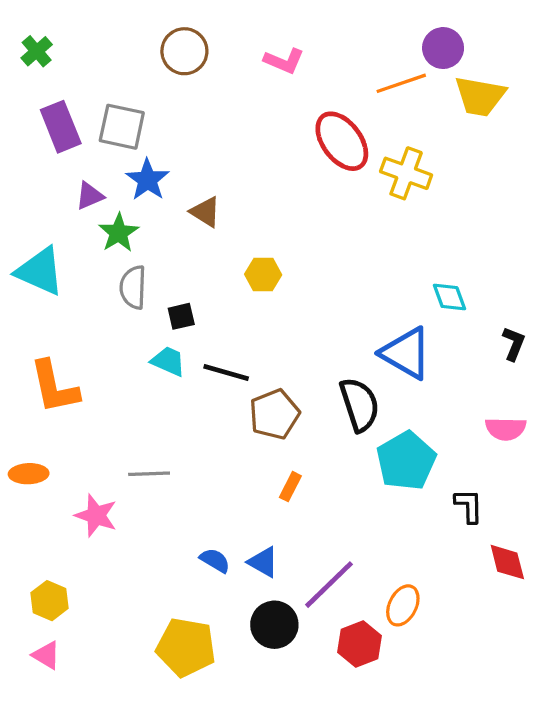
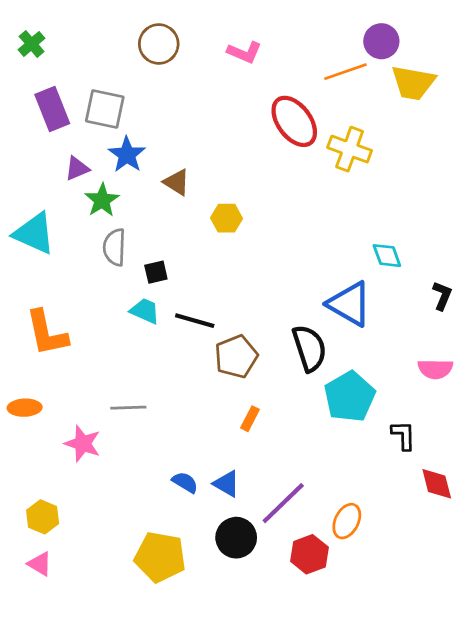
yellow hexagon: (263, 275) -> (226, 218), moved

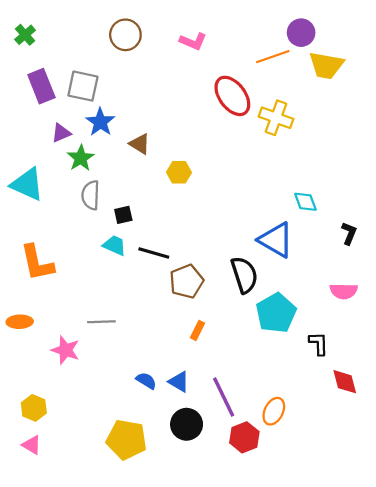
purple line: (283, 503) -> (224, 397), turned -72

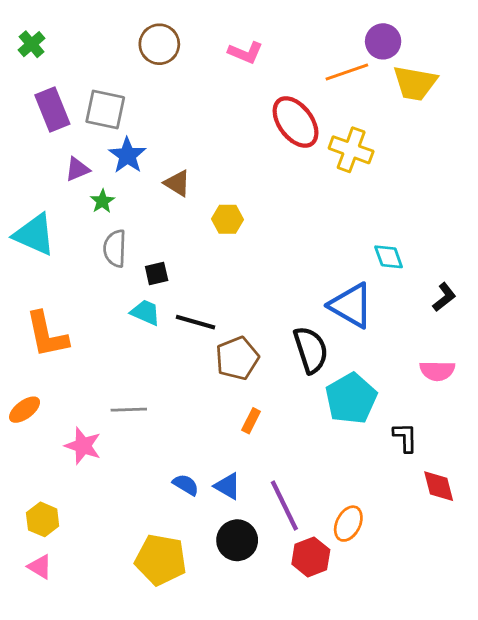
green star: (81, 158) -> (102, 201), size x0.7
black L-shape: (349, 233) -> (444, 297), turned 30
orange ellipse: (20, 322) -> (25, 410), turned -35

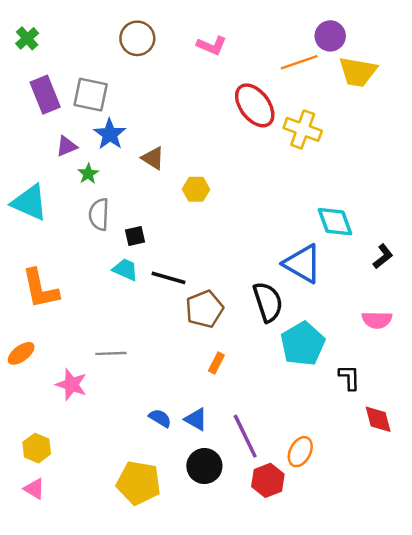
cyan diamond: (389, 257) -> (335, 222), size x1.4

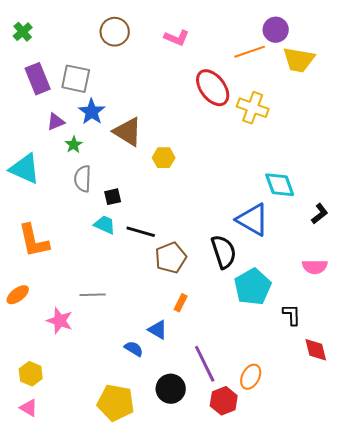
brown triangle: (153, 158) -> (128, 132), size x1.5
blue triangle: (196, 419) -> (158, 330), moved

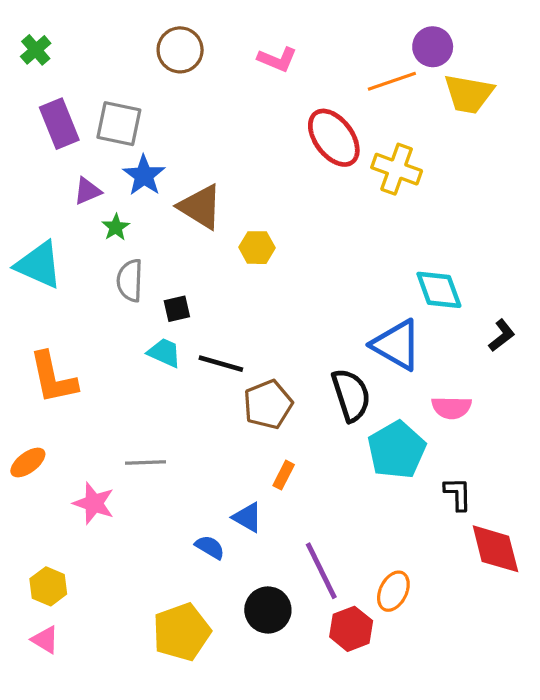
pink semicircle: (315, 267) -> (451, 408), moved
red diamond: (316, 350) -> (495, 549), size x1.4
yellow pentagon: (116, 403) -> (182, 632), turned -30

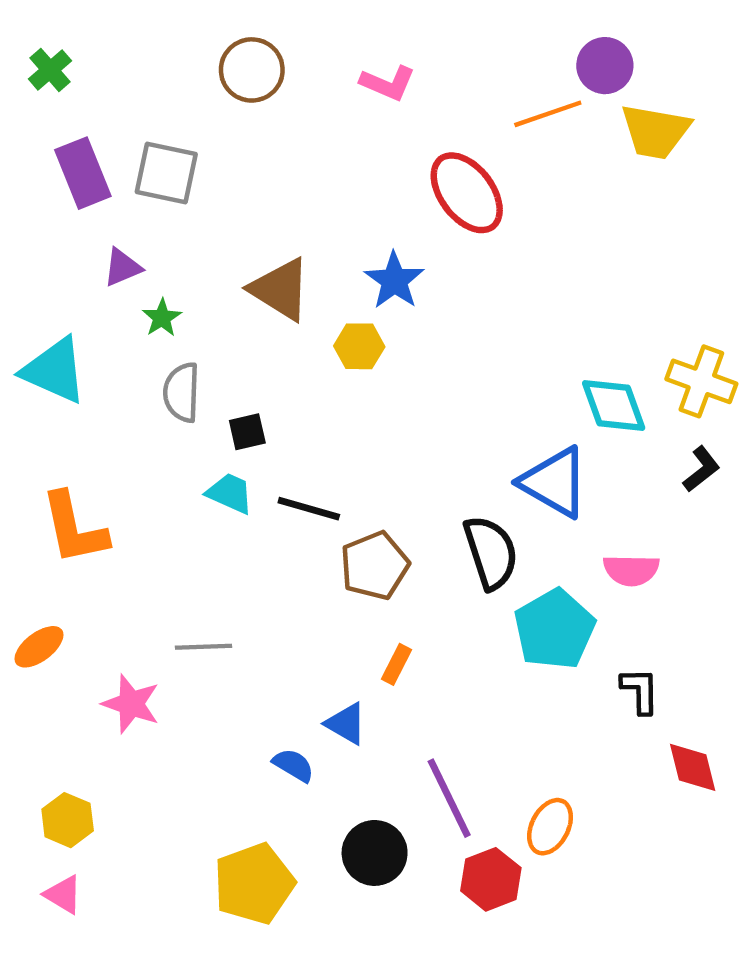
yellow cross: (397, 169) -> (701, 381), moved
blue star: (144, 175) -> (394, 281), moved
red diamond: (495, 549) -> (693, 767), size x0.7

